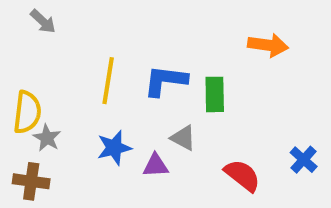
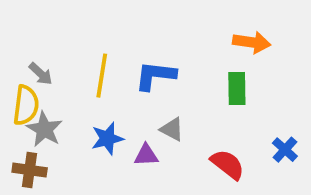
gray arrow: (43, 21) -> (41, 74), moved
green rectangle: (215, 94) -> (237, 89), moved
gray star: (47, 138) -> (44, 129), size x1.4

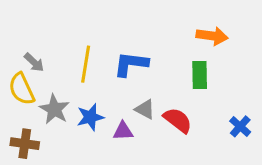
yellow semicircle: (26, 105) -> (22, 89), turned 148
gray star: (44, 129) -> (54, 109), moved
red semicircle: (228, 164) -> (178, 120), moved

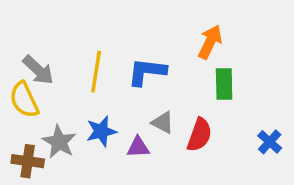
orange arrow: (212, 36) -> (210, 42), moved, turned -72
gray arrow: (34, 62) -> (38, 70), size x1.4
gray star: (54, 109) -> (59, 142), moved
red semicircle: (178, 120) -> (199, 135), turned 72

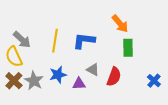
orange arrow: (210, 42) -> (120, 24), turned 114
brown cross: (28, 161) -> (14, 81), moved, turned 36

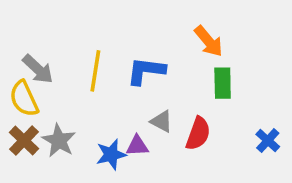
blue star: (58, 75) -> (111, 154), moved

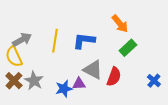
gray arrow: (38, 69) -> (22, 40), turned -72
green rectangle: (223, 83) -> (128, 48), turned 48
gray triangle: (162, 121) -> (93, 70), size x1.5

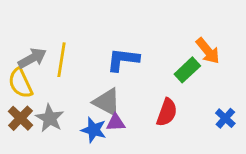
orange arrow: (120, 24) -> (208, 51), moved
yellow line: (55, 41) -> (61, 60), moved
gray triangle: (93, 70) -> (107, 102), moved
blue star: (64, 89) -> (94, 130), turned 30

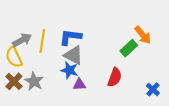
blue L-shape: (123, 60) -> (70, 37), moved
gray triangle: (107, 102) -> (73, 55), moved
blue cross: (225, 118) -> (153, 89), moved
blue star: (94, 130) -> (69, 70), moved

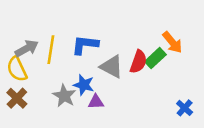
gray triangle: (73, 55) -> (112, 67), moved
red semicircle: (115, 77) -> (138, 62), moved
gray star: (34, 81) -> (64, 96), moved

